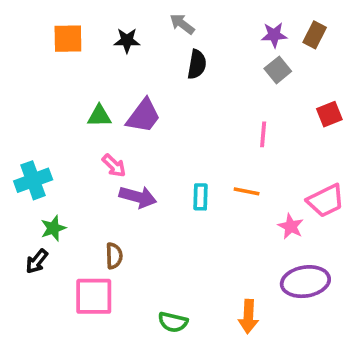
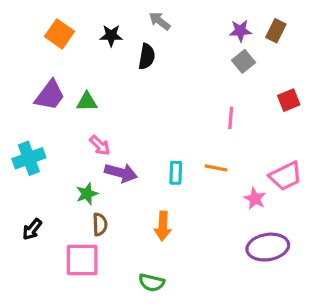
orange square: (68, 39) -> (59, 34), turned 36
black semicircle: (197, 64) -> (147, 57), moved
purple trapezoid: (143, 116) -> (50, 95), moved
green star: (53, 228) -> (87, 194), moved
orange arrow: (248, 317) -> (163, 226), moved

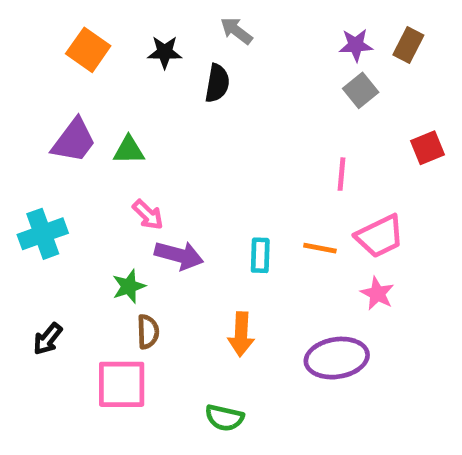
pink trapezoid: (286, 176) -> (380, 236), moved
purple ellipse: (268, 247) -> (337, 358), moved

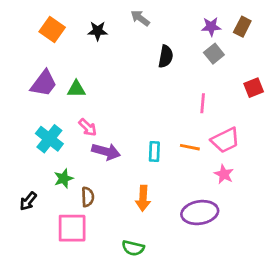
black semicircle: (217, 83) -> (166, 56), moved
cyan cross: (43, 234) -> (49, 139), moved, turned -32
green star: (129, 286) -> (64, 178), moved

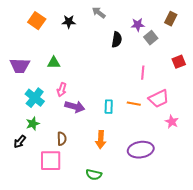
purple star: (211, 27) -> (138, 25), moved
purple trapezoid: (44, 83) -> (20, 66), moved, turned 55
pink arrow: (88, 127) -> (62, 90), turned 64
pink star: (224, 174) -> (172, 122), moved
green star: (64, 178) -> (33, 124), moved

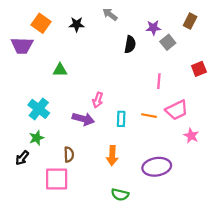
purple trapezoid: (20, 66) -> (22, 46), moved
pink arrow: (62, 90) -> (98, 100), moved
green semicircle: (94, 175) -> (120, 195), moved

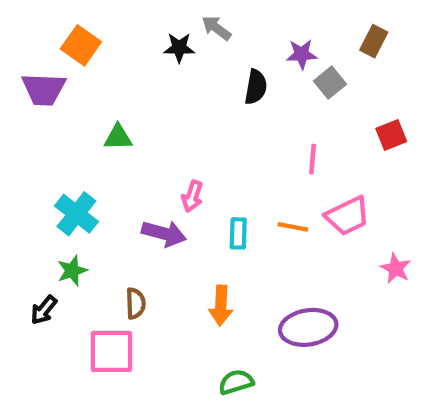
black star: (77, 24) -> (179, 48), moved
pink star: (191, 136) -> (396, 268), moved
green semicircle: (120, 195) -> (236, 382), turned 150

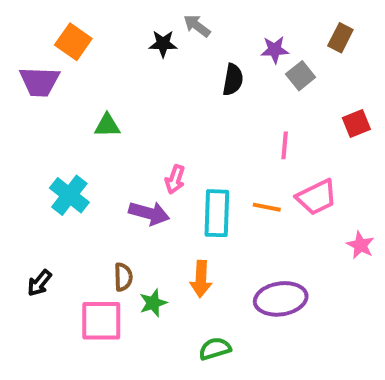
cyan rectangle: (238, 233) -> (217, 213), size x1.6
green star: (72, 271) -> (153, 303), moved

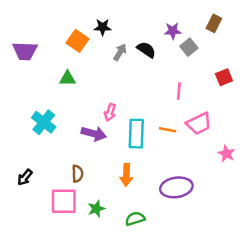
gray arrow: (197, 26) -> (120, 52), moved, turned 84
orange square: (73, 42) -> (77, 41), moved
black semicircle: (233, 80) -> (146, 50), turned -66
green star: (153, 303) -> (96, 209), moved

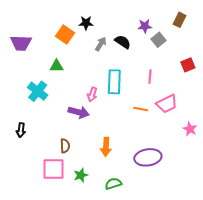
cyan cross: (44, 122) -> (38, 91), moved
cyan rectangle: (136, 134) -> (114, 82), moved
black arrow: (25, 177) -> (21, 130), moved, turned -32

